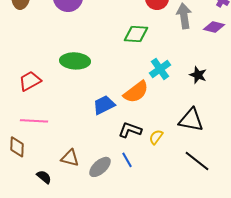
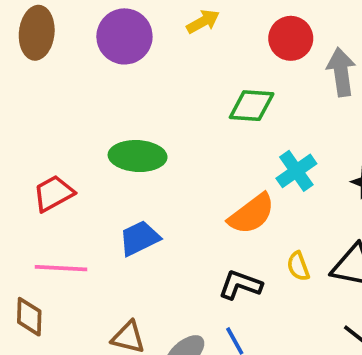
blue trapezoid: (104, 105) -> (139, 238), moved
yellow semicircle: (156, 137) -> (298, 266), moved, turned -56

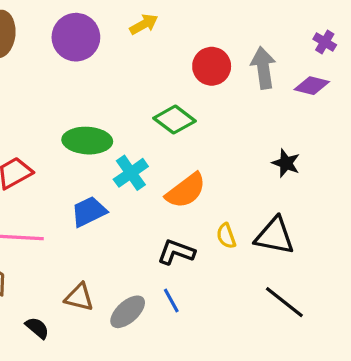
red circle: (291, 38) -> (212, 66), moved
green diamond: (252, 106) -> (174, 120), moved, turned 33
cyan cross: (296, 171) -> (131, 173), moved

